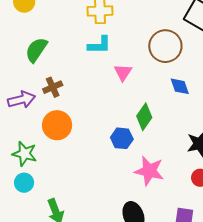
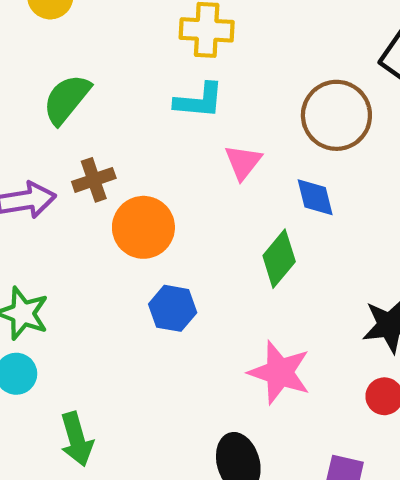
blue diamond: (180, 86) -> (315, 197), moved
orange circle: (57, 125) -> (143, 227), moved
blue hexagon: (122, 138) -> (173, 308), moved

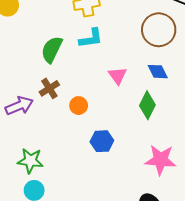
green semicircle: (67, 99) -> (52, 50), moved
pink triangle: (243, 162) -> (118, 76), moved
orange circle: (143, 227) -> (79, 106), size x0.6

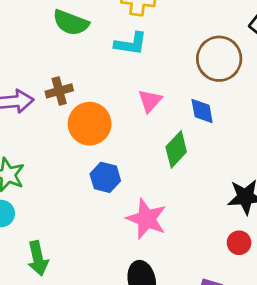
green semicircle: (52, 50) -> (71, 23), moved, turned -112
orange circle: (79, 106) -> (90, 124), size x1.8
pink star: (161, 160) -> (147, 219), moved

